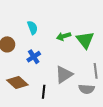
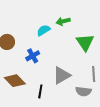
cyan semicircle: (32, 28) -> (43, 30), moved, turned -104
green arrow: (64, 36) -> (63, 21), moved

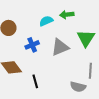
gray triangle: (62, 75) -> (60, 47), moved
black line: (40, 91) -> (35, 81), turned -32

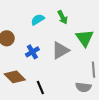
green arrow: (67, 15) -> (63, 17), turned -104
cyan semicircle: (46, 21) -> (38, 20), moved

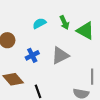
green triangle: (85, 38) -> (85, 31), moved, turned -30

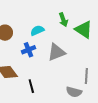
cyan semicircle: (39, 23) -> (37, 30), moved

